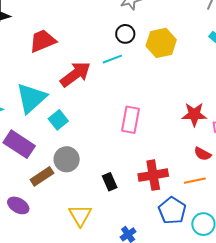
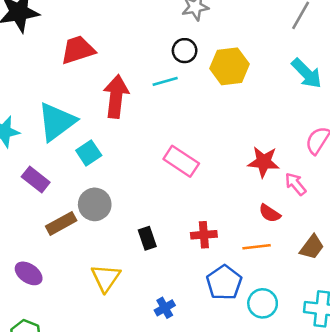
red arrow: (75, 74) -> (116, 96), turned -52
pink rectangle: (130, 120) -> (181, 161), turned -72
purple rectangle: (19, 144) -> (36, 180), size x0.7
red cross: (153, 175) -> (204, 235), size x0.7
purple ellipse: (18, 205) -> (29, 273), moved

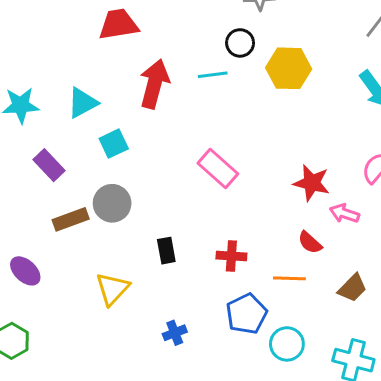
cyan triangle: (57, 122) -> (82, 103), size x0.7
pink arrow: (296, 184) -> (344, 213), turned -40

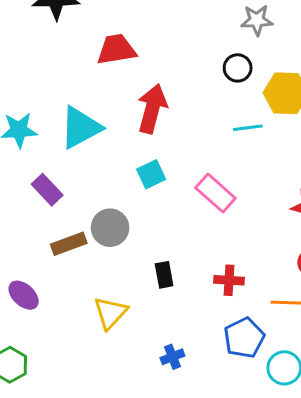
cyan line: (213, 75) -> (248, 128), moved
cyan triangle: (82, 103) -> (81, 128), size x1.4
cyan square: (114, 144) -> (151, 174), moved

